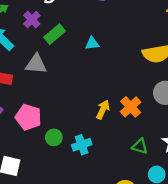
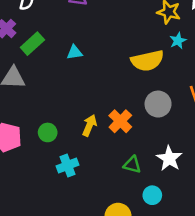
green circle: (54, 137) -> (48, 132), moved

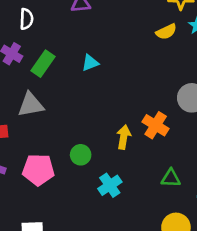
yellow semicircle: (147, 61) -> (166, 32), moved, size x0.6
green triangle: (132, 165) -> (171, 178), moved

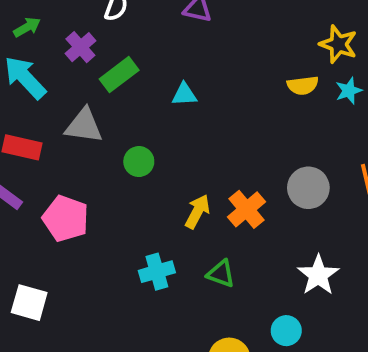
green circle: (81, 155) -> (139, 162), moved
green triangle: (171, 178) -> (221, 274), moved

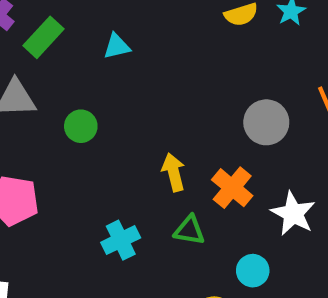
orange cross: (246, 209) -> (232, 188), moved
yellow arrow: (197, 212) -> (174, 172), moved, turned -32
cyan circle: (286, 331) -> (253, 271), moved

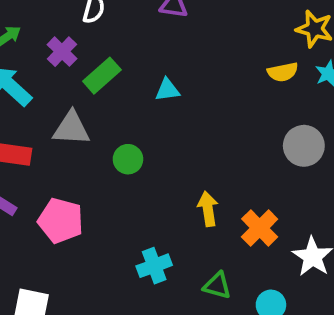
gray circle: (266, 122) -> (304, 146), moved
green triangle: (189, 230) -> (217, 286), moved

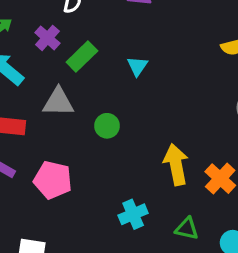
cyan triangle: (167, 90) -> (137, 66), turned -45
yellow arrow: (208, 209) -> (176, 165), size x1.4

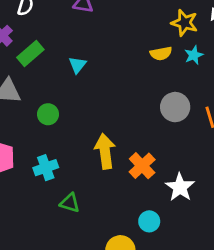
cyan cross: (133, 214) -> (46, 168), moved
green triangle: (187, 229) -> (70, 203), moved

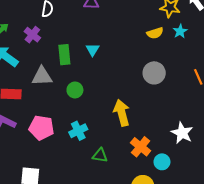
green rectangle: (30, 53) -> (64, 55), moved, turned -48
gray circle: (175, 107) -> (154, 73), moved
orange cross: (142, 166) -> (141, 147), moved

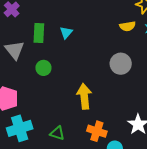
gray triangle: (42, 76) -> (15, 50), turned 45
cyan cross: (78, 131) -> (20, 128), moved, size x1.4
orange cross: (141, 147) -> (97, 131), turned -30

